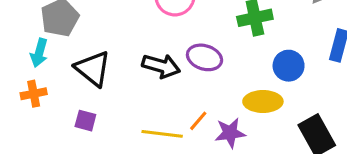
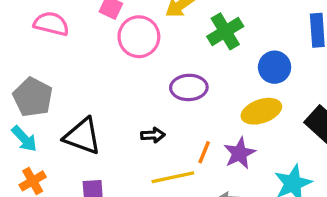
cyan arrow: (39, 53) -> (24, 139), turned -40
black arrow: (161, 66) -> (153, 135), moved, size x0.6

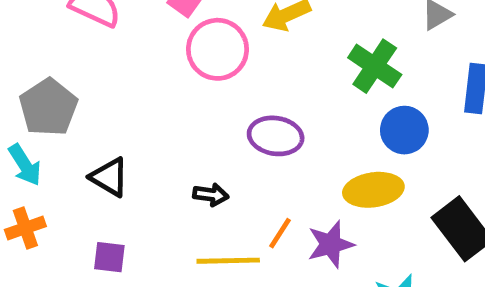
green cross: (225, 31) -> (375, 66), moved, turned -36
black triangle: (83, 136) -> (109, 177), size x0.7

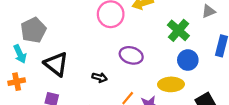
black triangle: (109, 177) -> (56, 64), size x1.4

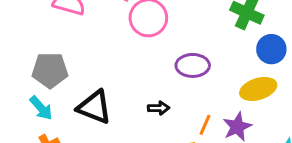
gray pentagon: (33, 30) -> (50, 70), turned -30

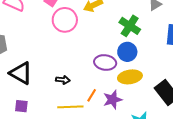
blue circle: (271, 49) -> (127, 52), moved
purple ellipse: (193, 65) -> (105, 63), moved

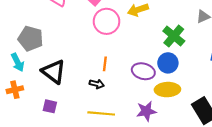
orange line: (92, 95) -> (105, 64), moved, turned -32

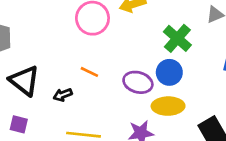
orange line: (105, 64) -> (89, 72), turned -72
black arrow: (97, 84) -> (63, 95), moved, turned 144

